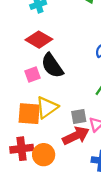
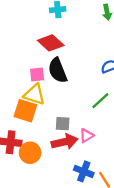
yellow triangle: (47, 107) -> (34, 95), moved, turned 40
gray square: (79, 117) -> (63, 124), moved

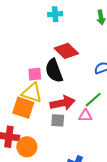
red diamond: (51, 43) -> (66, 51), moved
pink triangle: (86, 136) -> (85, 116), moved, turned 32
red arrow: (65, 142) -> (62, 103), moved

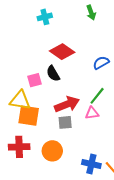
black semicircle: (54, 71) -> (53, 74), size x0.7
yellow triangle: (32, 93) -> (20, 100), moved
orange circle: (27, 147) -> (52, 151), moved

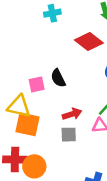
red diamond: (62, 52) -> (89, 41), moved
red arrow: (67, 104) -> (72, 114), size x0.7
orange circle: (52, 151) -> (34, 166), moved

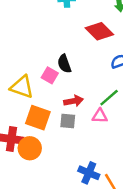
pink square: (37, 84) -> (50, 75), moved, turned 35
orange square: (28, 124) -> (38, 118), moved

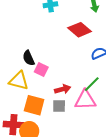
black semicircle: (64, 64) -> (29, 58), moved
pink triangle: (100, 116) -> (85, 100), size x1.6

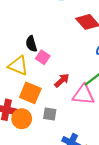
red arrow: (63, 89) -> (62, 80), turned -35
gray square: (59, 106) -> (50, 114), moved

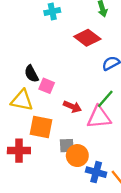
red arrow: (62, 80) -> (72, 107), turned 77
orange circle: (22, 119) -> (77, 156), moved

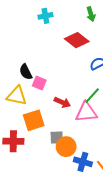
orange square: (41, 127) -> (34, 120), turned -30

